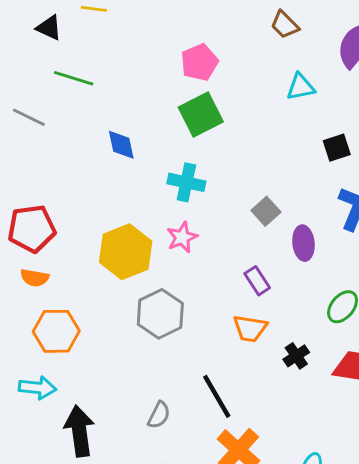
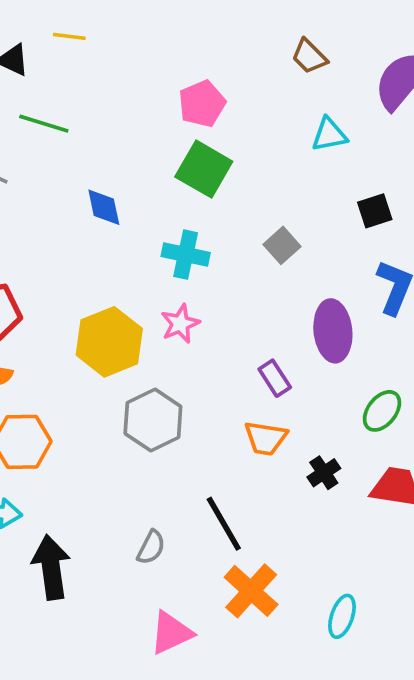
green square: (201, 114) -> (204, 169), turned -33
gray square: (266, 211) -> (282, 245), moved
purple ellipse: (303, 243) -> (333, 331), size x1.4

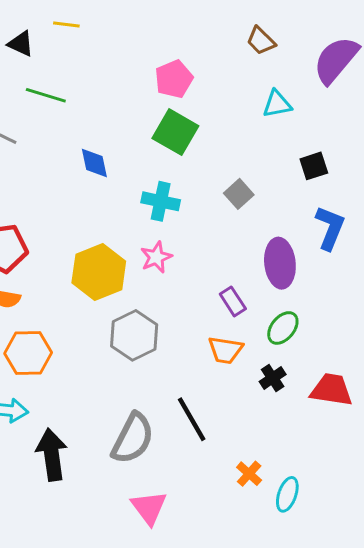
green ellipse: (382, 411) -> (283, 328), moved
gray semicircle: (151, 547) -> (133, 438), size x1.8
orange cross: (251, 591) -> (249, 474), moved, size x0.6
pink triangle: (171, 633) -> (149, 508), turned -42

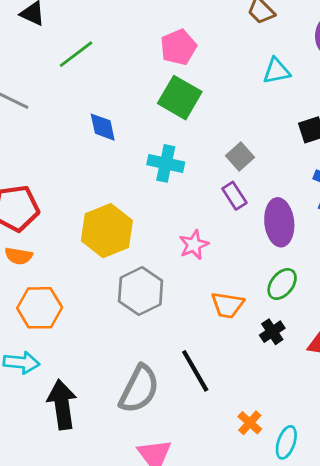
green line: (46, 95) -> (76, 54), moved, turned -54
pink star: (156, 257) -> (194, 245), moved
purple rectangle: (233, 301) -> (234, 196), moved

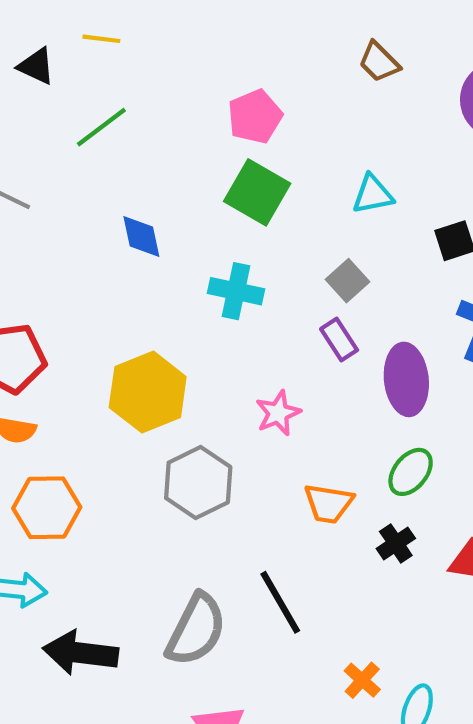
cyan triangle: (276, 71) -> (373, 194), moved
black arrow: (62, 405) -> (80, 653), turned -75

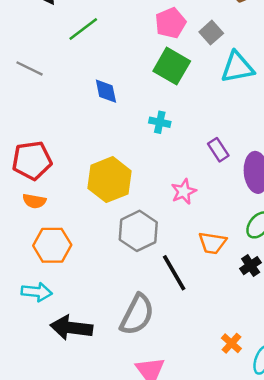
cyan triangle: (373, 194) -> (237, 67), size x1.4
gray square: (347, 281) -> (211, 33), moved
cyan cross: (236, 291) -> (160, 122), size x0.7
black line: (280, 602) -> (174, 273), moved

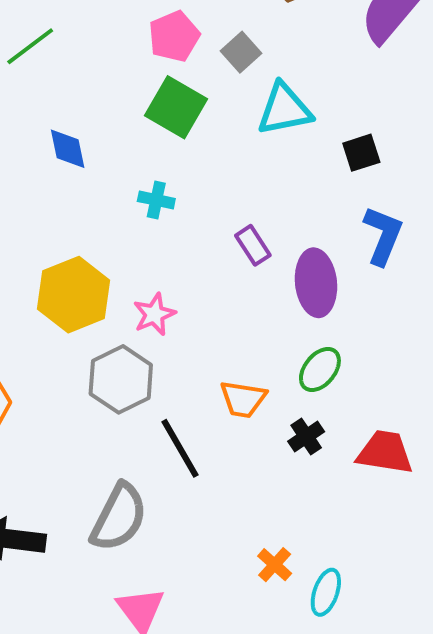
pink star: (184, 192) -> (154, 314), moved

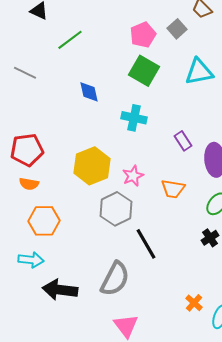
gray square: (241, 52) -> (177, 29), moved
cyan cross: (156, 200) -> (134, 118), size x1.4
orange trapezoid: (243, 399) -> (173, 189), moved

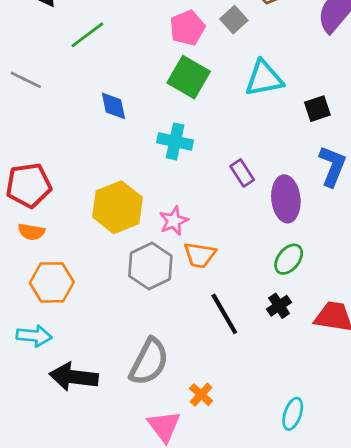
orange trapezoid: (173, 189) -> (200, 255), moved
black line: (146, 244) -> (224, 314), moved
orange cross: (194, 303) -> (201, 395), moved

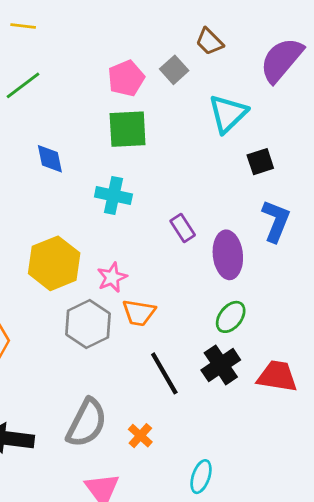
green square: (189, 77) -> (128, 129), turned -33
cyan triangle: (264, 79) -> (228, 114), moved, turned -33
black cross: (279, 306) -> (221, 365), size x1.5
orange cross: (201, 395) -> (140, 436), moved
cyan ellipse: (293, 414) -> (201, 477), moved

